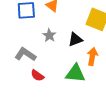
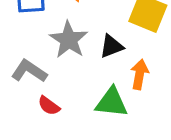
gray star: (49, 35) -> (69, 40), size x1.6

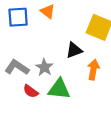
gray star: (69, 40) -> (44, 67), moved, size x0.7
green triangle: (112, 102) -> (59, 89), moved

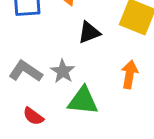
black triangle: (74, 50) -> (89, 32), moved
red semicircle: (31, 91) -> (33, 116), moved

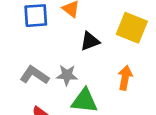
gray star: (63, 71) -> (67, 75), turned -30

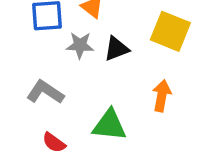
gray star: (67, 75) -> (80, 45), moved

